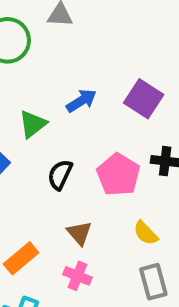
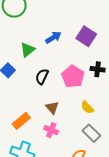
gray rectangle: (153, 282) -> (91, 133), turned -30

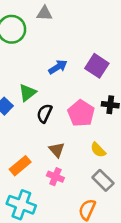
green triangle: (28, 50) -> (27, 93), moved

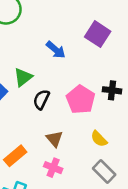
purple square: (97, 66) -> (98, 34), moved
blue arrow: (58, 67) -> (56, 50), turned 72

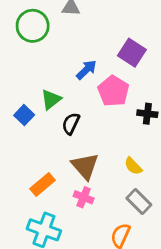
blue arrow: (56, 50) -> (86, 70), turned -84
pink pentagon: (81, 100) -> (113, 91), moved
brown triangle: (54, 139) -> (85, 166), size x1.5

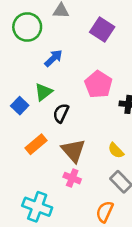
purple square: (132, 53) -> (102, 29), moved
blue arrow: (86, 70) -> (53, 58), moved
orange rectangle: (43, 185) -> (36, 144), moved

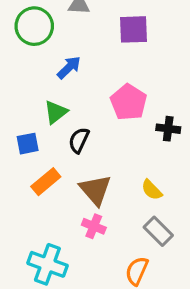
purple square: (102, 29) -> (133, 29), turned -35
blue square: (20, 106) -> (28, 144), moved, turned 35

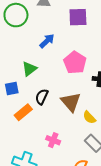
blue arrow: (69, 67) -> (47, 41), moved
black semicircle: (79, 140) -> (42, 97), moved
brown triangle: (95, 190) -> (71, 102), moved

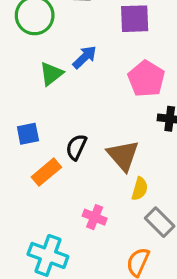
pink pentagon: (75, 63) -> (146, 79), moved
green triangle: (29, 69) -> (51, 74), moved
yellow semicircle: (89, 117) -> (140, 189), moved, turned -120

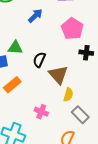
green triangle: (51, 74) -> (15, 48), moved, turned 42
black semicircle: (76, 147) -> (39, 60), moved

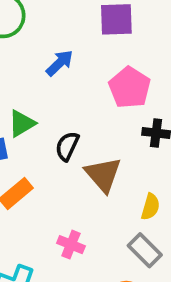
green triangle: (15, 48) -> (22, 123), turned -35
yellow semicircle: (68, 95) -> (150, 207), moved

